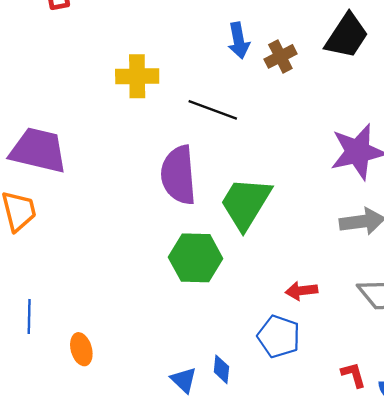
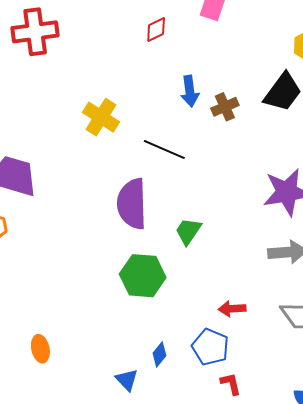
yellow cross: (137, 76) -> (101, 117), turned 30
green trapezoid: (246, 203) -> (188, 231), size x0.6
blue diamond: (221, 369) -> (159, 354), moved, turned 30
red L-shape: (354, 375) -> (231, 384), moved

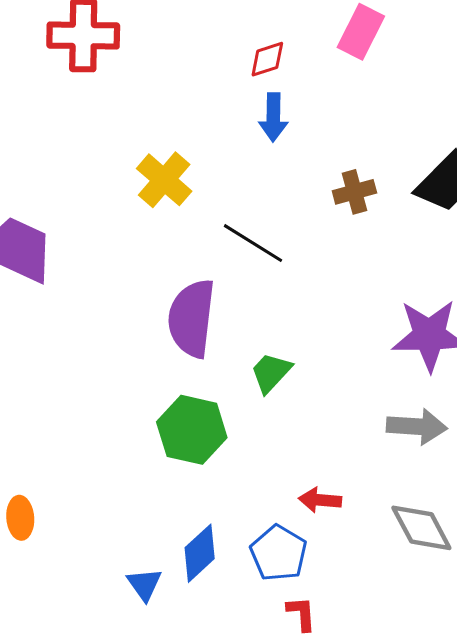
blue arrow: (190, 91) -> (273, 117), moved
blue diamond: (159, 354) -> (200, 553), size x1.5

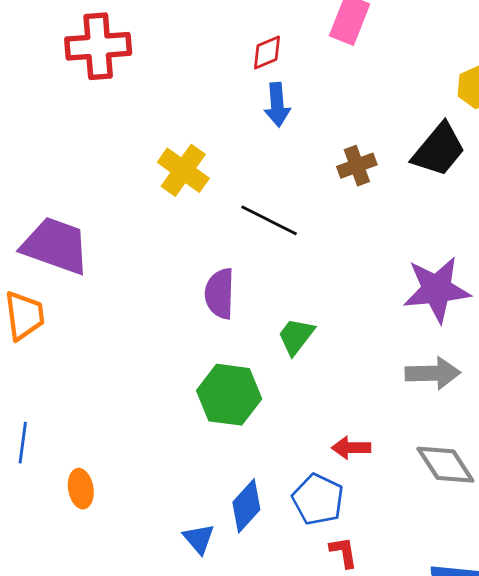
purple semicircle: (192, 318) -> (220, 294), size x0.7

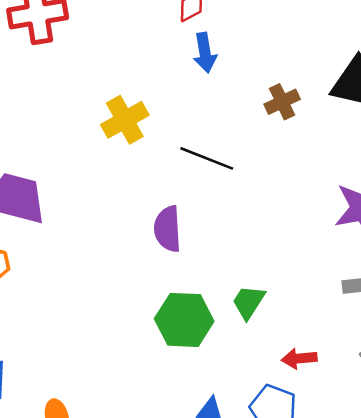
yellow cross: (183, 170) -> (125, 120), turned 30
green trapezoid: (296, 336) -> (248, 302), moved

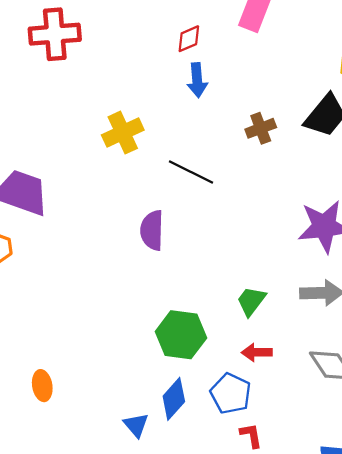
green trapezoid: (248, 302) -> (251, 301), moved
green hexagon: (184, 320) -> (181, 335), moved

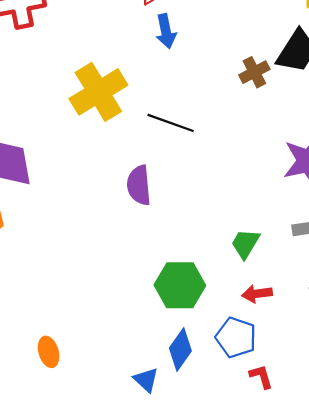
brown cross: (261, 128) -> (254, 72), moved
yellow cross: (123, 133) -> (98, 92), size x1.4

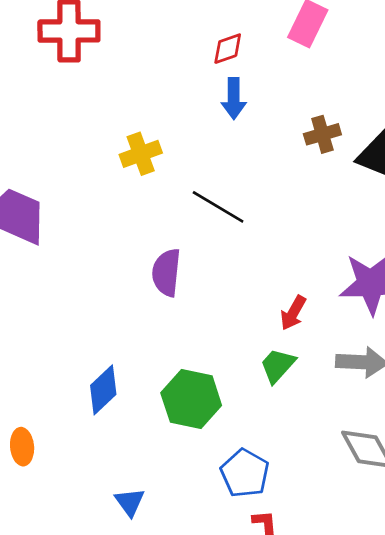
brown cross: (254, 72) -> (322, 134), moved
yellow cross: (98, 92) -> (141, 154), size x0.6
red arrow: (257, 294) -> (293, 313), moved, turned -64
blue diamond: (180, 349) -> (103, 390), moved

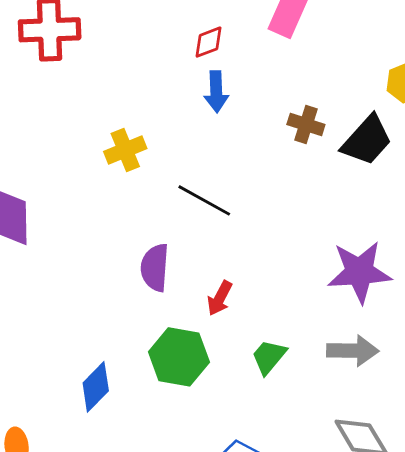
brown cross: (322, 134) -> (306, 124), turned 36
red arrow: (293, 313) -> (220, 298), moved
green hexagon: (191, 399) -> (179, 357), moved

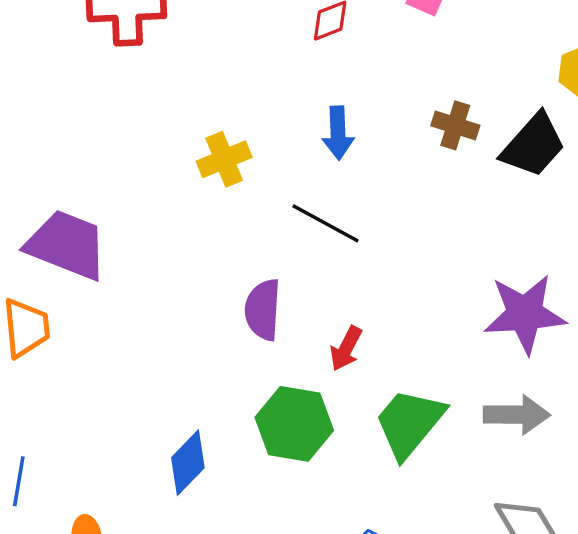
blue arrow: (216, 92) -> (338, 133), moved
green trapezoid: (269, 357) -> (409, 423), size x1.6

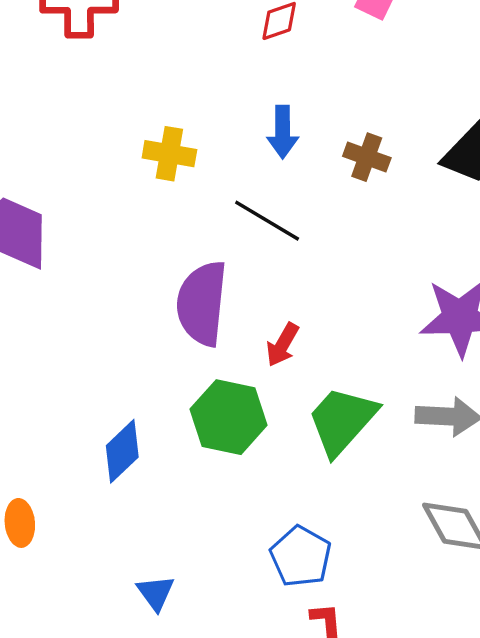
brown cross: (455, 125) -> (367, 157), moved
yellow cross: (224, 159) -> (169, 154), turned 30
purple semicircle: (263, 310) -> (202, 303), size x1.4

